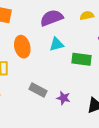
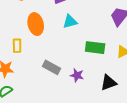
green rectangle: (81, 59) -> (95, 48), moved

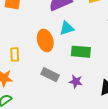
orange ellipse: (36, 24) -> (45, 40), moved
green rectangle: (95, 48) -> (81, 52), moved

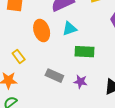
orange ellipse: (45, 40) -> (42, 30), moved
yellow rectangle: (15, 54) -> (19, 56), turned -32

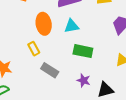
yellow rectangle: (19, 56) -> (34, 49), moved
purple star: (80, 82) -> (84, 80), moved

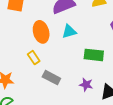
green rectangle: (83, 51) -> (94, 55), moved

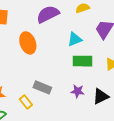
cyan triangle: (69, 32) -> (75, 39), moved
yellow rectangle: (34, 58) -> (26, 102), moved

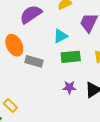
gray rectangle: (42, 87) -> (34, 61), moved
yellow rectangle: (26, 102) -> (10, 105), moved

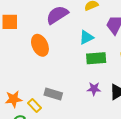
gray rectangle: (34, 61) -> (53, 94), moved

